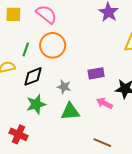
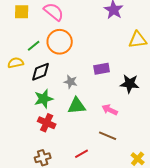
green line: (26, 49) -> (34, 46), turned 32
pink arrow: (104, 103) -> (110, 110), moved
red cross: (18, 134) -> (47, 123), moved

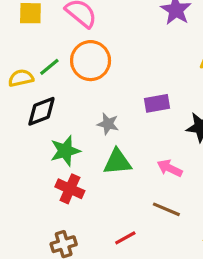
yellow semicircle: (16, 63) -> (21, 78), moved
black diamond: (41, 72) -> (41, 111), moved

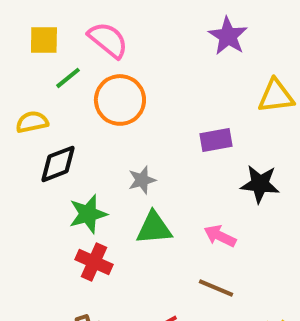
green line: (49, 67) -> (68, 78), moved
purple rectangle: (157, 103) -> (216, 140), moved
gray star: (108, 124) -> (142, 180), turned -30

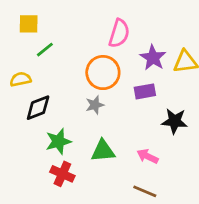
purple star: (228, 36) -> (153, 58), moved
pink semicircle: (108, 40) -> (119, 33), moved, turned 68
orange circle: (120, 100) -> (103, 73), moved
gray star: (142, 180) -> (95, 105), moved

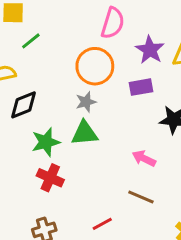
green triangle: (103, 151) -> (84, 133), moved

